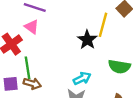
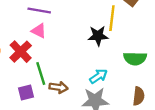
black star: (87, 40) -> (98, 36), turned -30
brown arrow: (32, 84) -> (59, 87), moved

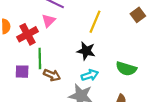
yellow line: (112, 18) -> (95, 22), moved
pink triangle: (39, 31) -> (49, 21), turned 32
black star: (98, 36) -> (86, 51), moved

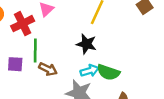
green semicircle: (126, 69) -> (108, 72), moved

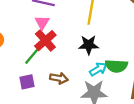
red cross: (23, 24) -> (45, 41), moved
green line: (35, 51) -> (33, 55), moved, turned 55

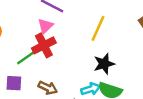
black star: (89, 45) -> (104, 64), moved, turned -30

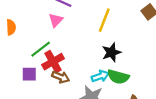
red cross: (44, 45) -> (53, 62), moved

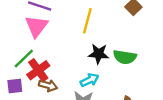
pink triangle: (56, 20) -> (36, 26), size x1.5
black star: (111, 52) -> (99, 54), turned 30
green semicircle: (118, 77) -> (125, 57), moved

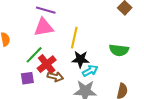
yellow line: (87, 21) -> (74, 38), moved
pink triangle: (36, 26) -> (44, 27), turned 45
black star: (99, 54) -> (80, 59), moved

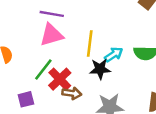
cyan arrow: (90, 71) -> (114, 54), moved
purple square: (27, 78) -> (26, 99), moved

